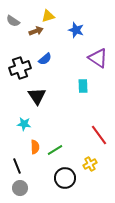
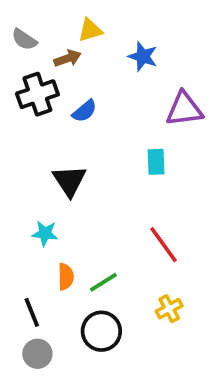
purple triangle: (98, 58) -> (184, 109), turned -40
black cross: (20, 68) -> (37, 94), moved
red line: (99, 135) -> (164, 245), moved
black circle: (65, 178) -> (101, 331), moved

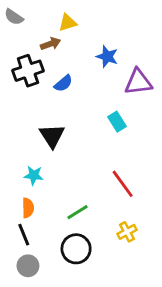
gray semicircle: (24, 40) -> (14, 17), moved
blue star: (143, 56) -> (107, 57), moved
cyan rectangle: (156, 162) -> (117, 122), turned -30
orange semicircle: (66, 277) -> (28, 208), moved

